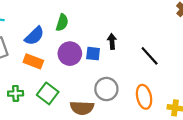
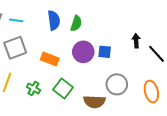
blue semicircle: (34, 36) -> (54, 20), moved, turned -54
black arrow: (112, 41) -> (136, 41), moved
green cross: (16, 93) -> (33, 88), turned 32

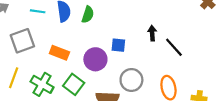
cyan line: (16, 20) -> (38, 11), moved
purple circle: (83, 52) -> (95, 59), moved
green cross: (33, 88) -> (42, 84), size x1.5

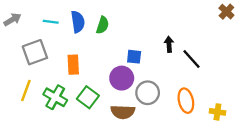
orange rectangle: (59, 53) -> (73, 65), turned 66
purple circle: (95, 59) -> (122, 78), moved

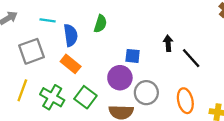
blue semicircle: (78, 22) -> (71, 35), moved
orange rectangle: (73, 65) -> (71, 64), turned -48

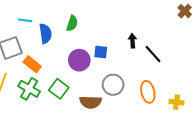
orange rectangle: (71, 64) -> (32, 64), moved
purple circle: (120, 78) -> (79, 60), moved

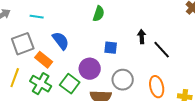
green semicircle: (72, 23) -> (99, 14), moved
blue semicircle: (45, 34) -> (61, 41), moved, turned -30
purple circle: (79, 60) -> (90, 69), moved

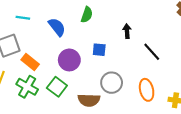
black arrow: (142, 37) -> (127, 31), moved
blue semicircle: (61, 41) -> (57, 27), moved
purple circle: (90, 69) -> (69, 60), moved

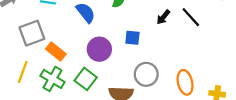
black arrow: (127, 31) -> (163, 17), turned -136
black line: (152, 52) -> (191, 17), moved

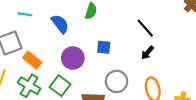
black arrow: (163, 17) -> (147, 53), moved
black line: (191, 17) -> (145, 28), moved

